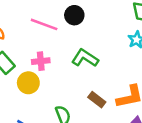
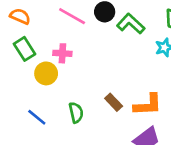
green L-shape: (85, 58) -> (131, 24), moved

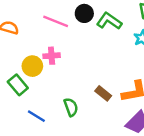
green rectangle: (25, 49) -> (18, 85), moved
yellow circle: (46, 73) -> (32, 66), moved

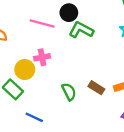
green L-shape: (109, 21) -> (81, 30), moved
green semicircle: (71, 107) -> (69, 92), moved

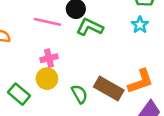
yellow circle: (25, 70) -> (47, 79), moved
brown rectangle: (96, 88) -> (109, 88), size x1.6

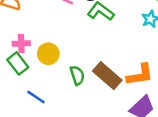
pink cross: (49, 58) -> (21, 44), moved

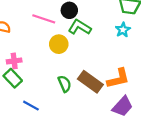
yellow circle: (48, 54) -> (59, 44), moved

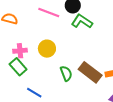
yellow circle: (59, 44) -> (47, 49), moved

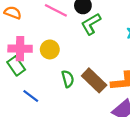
green L-shape: (82, 21) -> (91, 24), turned -70
pink cross: (20, 51) -> (20, 49), size x1.5

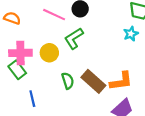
green L-shape: (91, 24) -> (74, 38), moved
blue line: (31, 96) -> (32, 99), turned 42

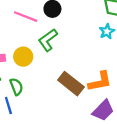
green semicircle: (68, 81) -> (16, 87), moved

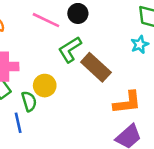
yellow circle: (23, 57) -> (45, 86), moved
brown rectangle: (71, 84) -> (96, 67), moved

